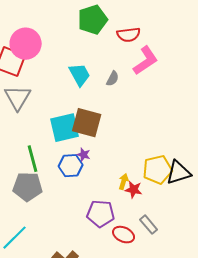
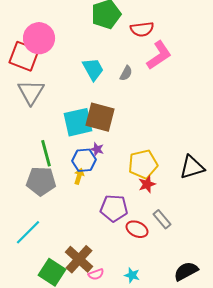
yellow pentagon: (158, 170) -> (143, 164), moved
yellow arrow: (124, 182) -> (79, 176), moved
red star: (134, 190) -> (147, 184), turned -30

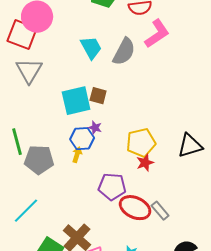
gray semicircle: (126, 73) -> (124, 52), size x1.8
brown square: (100, 117) -> (98, 96), size x0.6
green line: (46, 153) -> (17, 142), moved
gray rectangle: (162, 219) -> (160, 211), moved
red ellipse: (137, 229) -> (135, 208), size x1.4

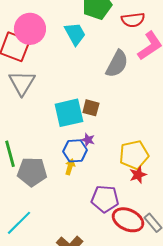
cyan trapezoid: (91, 48) -> (75, 34), moved

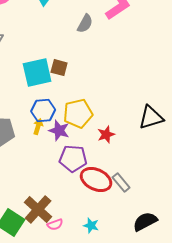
gray semicircle: (117, 64) -> (85, 24), size x0.7
purple star: (88, 140) -> (59, 130), moved, size x1.5
yellow pentagon: (134, 155) -> (78, 114), moved

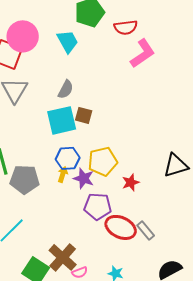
gray semicircle: (85, 24) -> (66, 89), moved

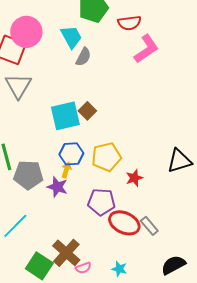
gray semicircle: (66, 89) -> (83, 57), moved
brown square: (84, 115) -> (87, 111), turned 30
purple star: (84, 178) -> (57, 187), moved

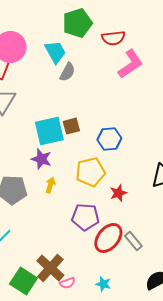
brown square: (87, 111) -> (71, 126), turned 30
blue hexagon: (71, 154) -> (109, 139), moved
purple star: (57, 187) -> (41, 159), moved
red ellipse: (124, 223) -> (108, 238), turned -76

